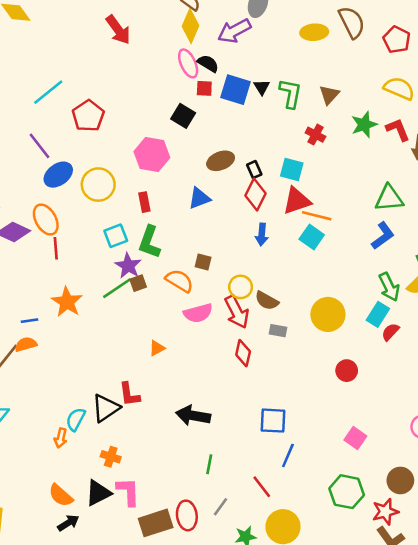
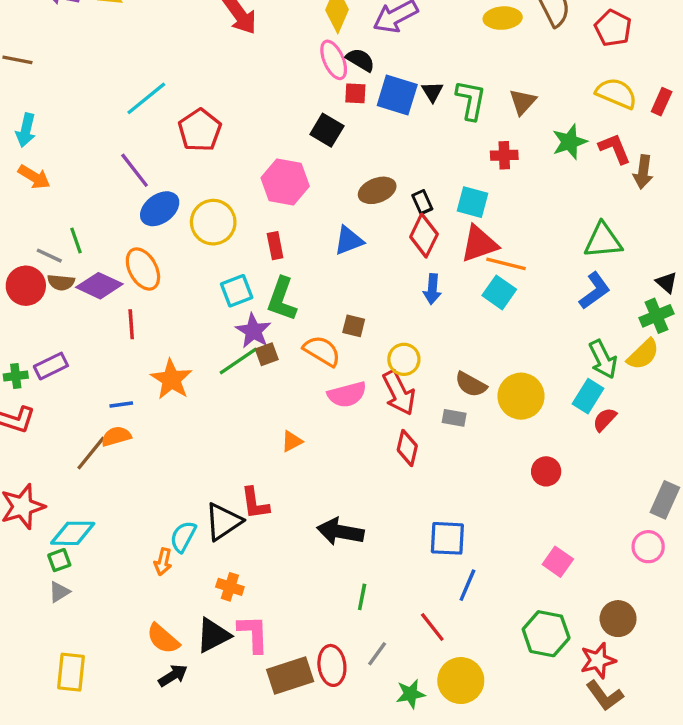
red cross: (315, 135) -> (504, 155), turned -30
red line: (56, 248) -> (131, 324), moved
brown semicircle: (267, 301) -> (471, 384), moved

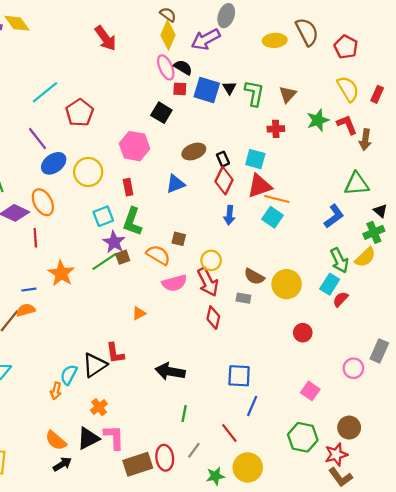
yellow semicircle: (616, 93) -> (348, 89), turned 36
green triangle: (603, 241) -> (357, 184), moved
pink circle: (648, 547) -> (353, 368), moved
orange cross: (230, 587) -> (99, 407), turned 35

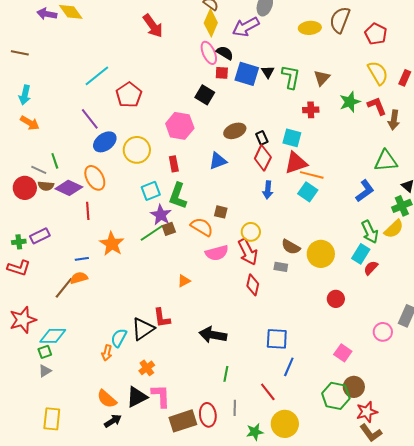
brown semicircle: (307, 32) -> (340, 20), turned -132
brown circle: (349, 428) -> (354, 387), moved
gray line: (194, 450) -> (235, 408), turned -35

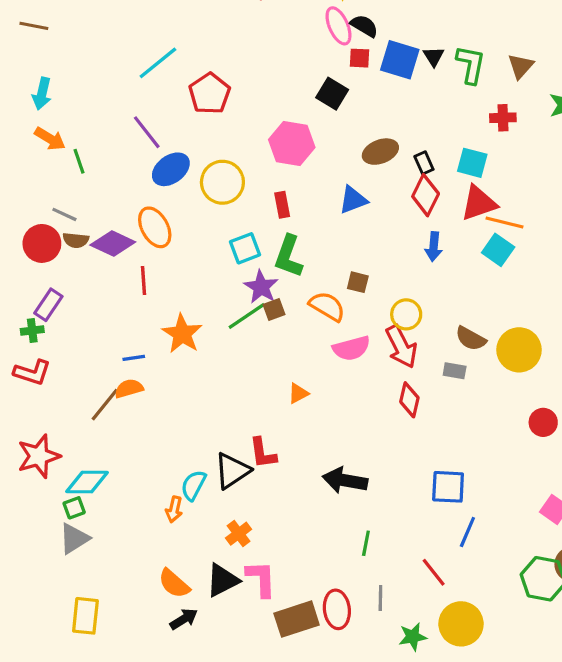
green line: (55, 161) -> (79, 161), moved
purple rectangle: (40, 236) -> (48, 305), moved, turned -30
gray triangle: (45, 371) -> (74, 538), size x1.5

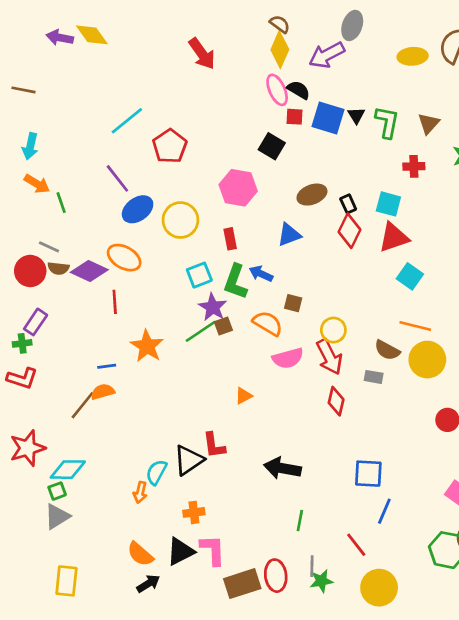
orange line: (505, 223) -> (415, 326), moved
orange ellipse: (155, 227) -> (124, 258), turned -32
blue arrow: (434, 247) -> (261, 274), moved, turned 110
orange cross: (239, 534) -> (194, 512), turned 30
green star: (413, 637) -> (321, 581), moved

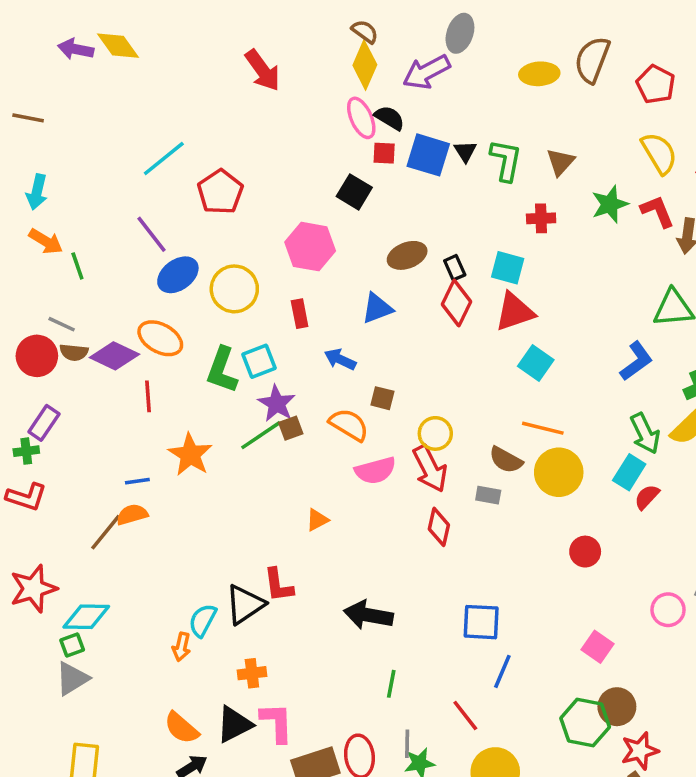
green L-shape: (235, 282) -> (222, 370), moved

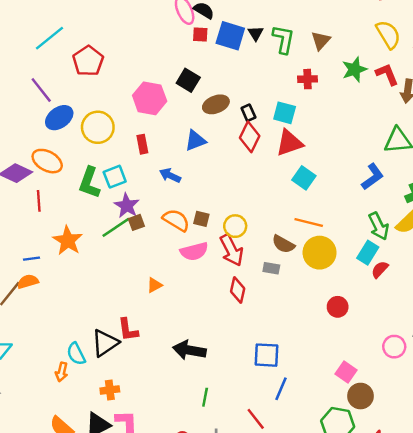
black square: (354, 192) -> (188, 80), moved
brown square: (382, 398) -> (201, 219), moved
cyan semicircle: (203, 620) -> (76, 354), turned -55
brown circle: (617, 707) -> (360, 396), moved

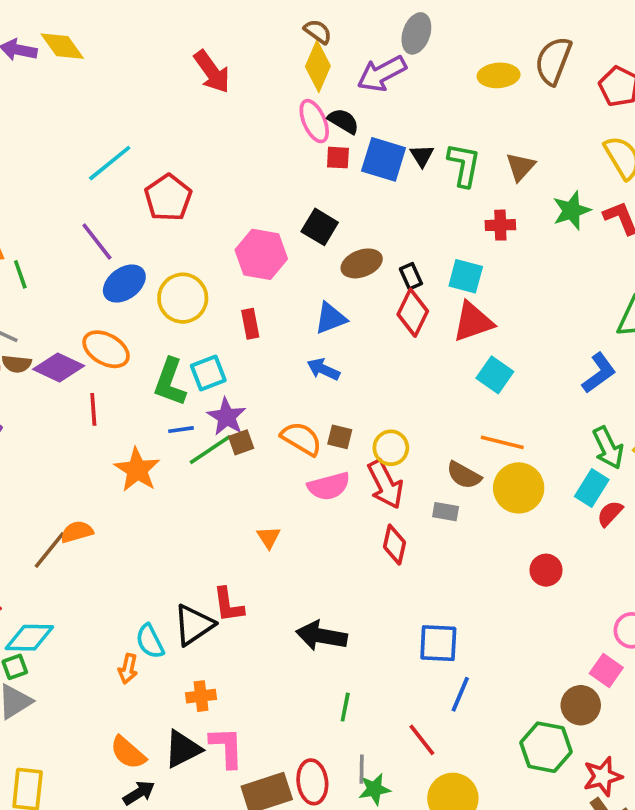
blue arrow: (170, 175) -> (323, 369), moved
blue line: (32, 259) -> (181, 430), moved
orange triangle: (154, 285) -> (269, 537), turned -35
pink square: (346, 372) -> (606, 671), moved

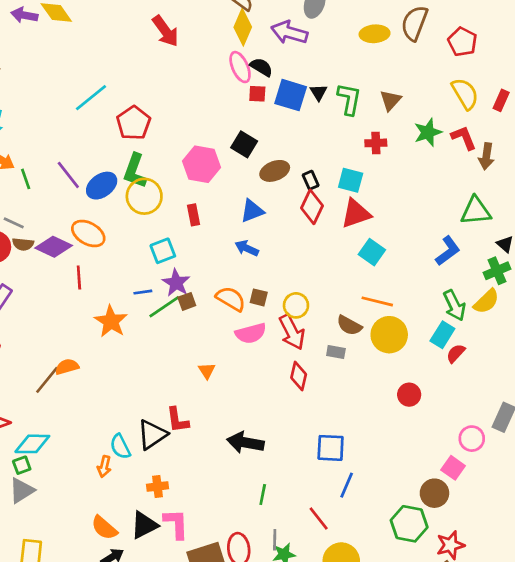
purple arrow: (382, 74) -> (289, 32), turned 44
purple line: (97, 242) -> (68, 175), moved
green L-shape: (170, 382) -> (135, 171), moved

